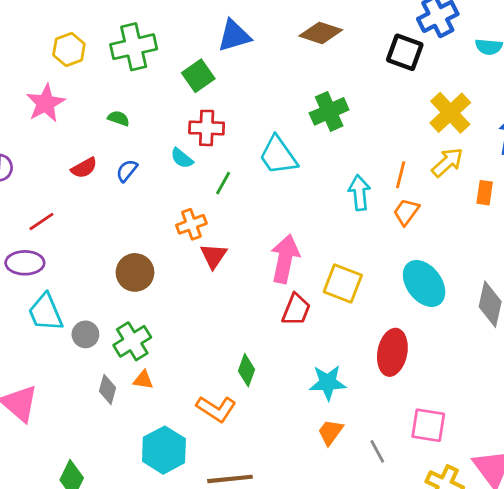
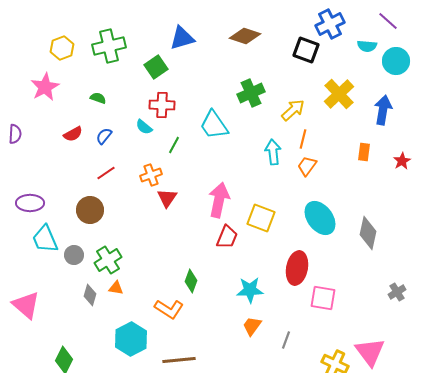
yellow arrow: (447, 162) -> (293, 110), moved
red line: (41, 222) -> (106, 173), moved
brown circle: (135, 272) -> (90, 210), moved
pink square: (428, 425) -> (323, 298), moved
gray line: (377, 451) -> (286, 340), turned 48

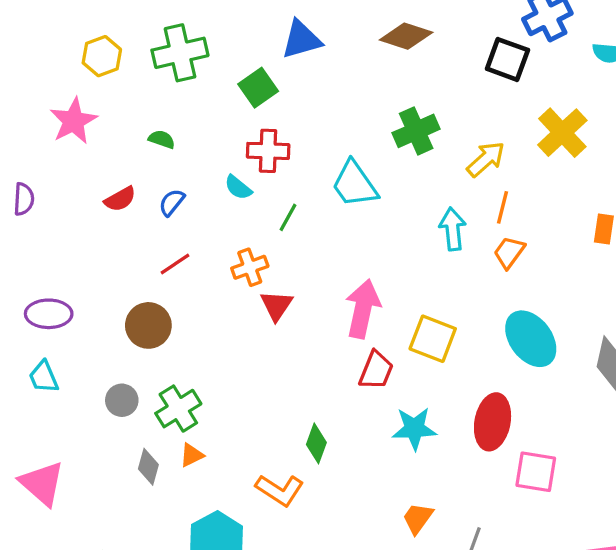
cyan trapezoid: (45, 239) -> (44, 377), moved, size x0.7
orange triangle: (116, 288) -> (192, 455), turned -35
cyan star: (250, 290) -> (414, 429), moved

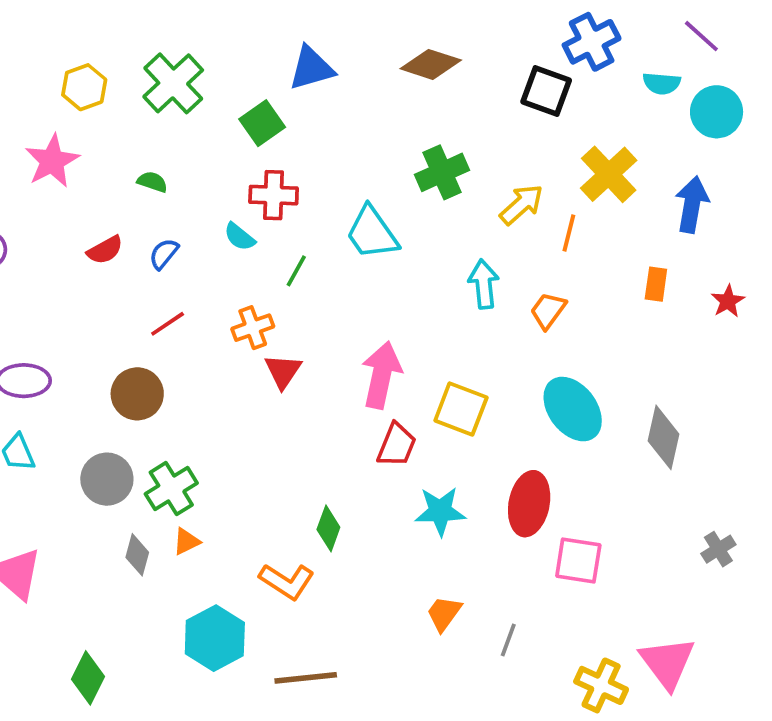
green cross: (180, 53) -> (173, 83), turned -30
orange line: (502, 207) -> (569, 233), moved
gray circle: (122, 400) -> (107, 479), size x1.4

